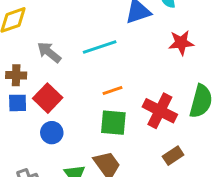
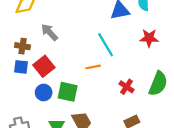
cyan line: (100, 47) -> (106, 45), moved, turned 70
red cross: (160, 111) -> (127, 87), size x0.6
green square: (113, 123) -> (68, 92), moved

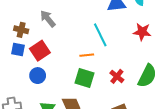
green square: (68, 92) -> (84, 78), moved

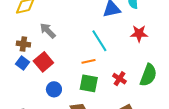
blue square: (18, 50) -> (22, 63), turned 32
blue circle: (38, 76) -> (54, 89), moved

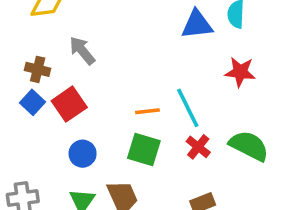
cyan line: (99, 41) -> (188, 108), moved
green semicircle: (148, 75) -> (249, 146), turned -90

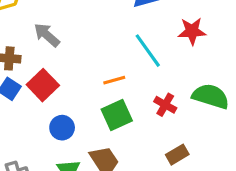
cyan line: (188, 108) -> (148, 51), moved
green square: (144, 150) -> (117, 115), turned -32

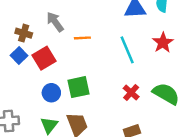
red star: (192, 31) -> (163, 43), turned 30
orange line: (114, 80) -> (82, 38), moved
green square: (117, 115) -> (79, 87), moved

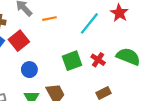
cyan line: (127, 50) -> (89, 23), turned 70
green square: (79, 87) -> (72, 61), moved

